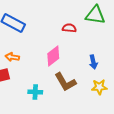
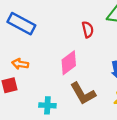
red semicircle: (69, 28) -> (88, 30), turned 72

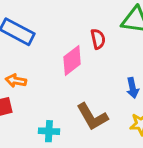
pink diamond: (69, 63) -> (72, 61), moved

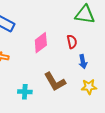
red semicircle: (98, 39) -> (72, 42), moved

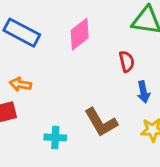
pink diamond: (41, 43) -> (80, 34), moved

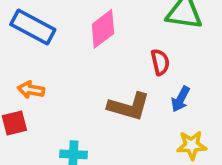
blue arrow: (143, 92) -> (181, 99), turned 40
brown L-shape: (101, 122) -> (129, 106), moved, turned -44

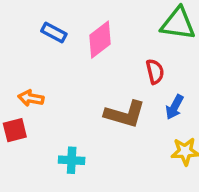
blue rectangle: (33, 27) -> (54, 33), moved, size x0.6

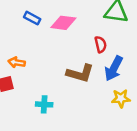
pink diamond: (100, 40) -> (63, 23), turned 45
blue arrow: (175, 107) -> (114, 68), size x1.5

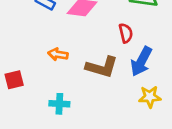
orange arrow: (17, 62) -> (58, 54), moved

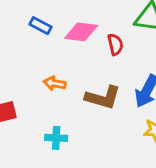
red semicircle: (126, 33) -> (115, 44), moved

